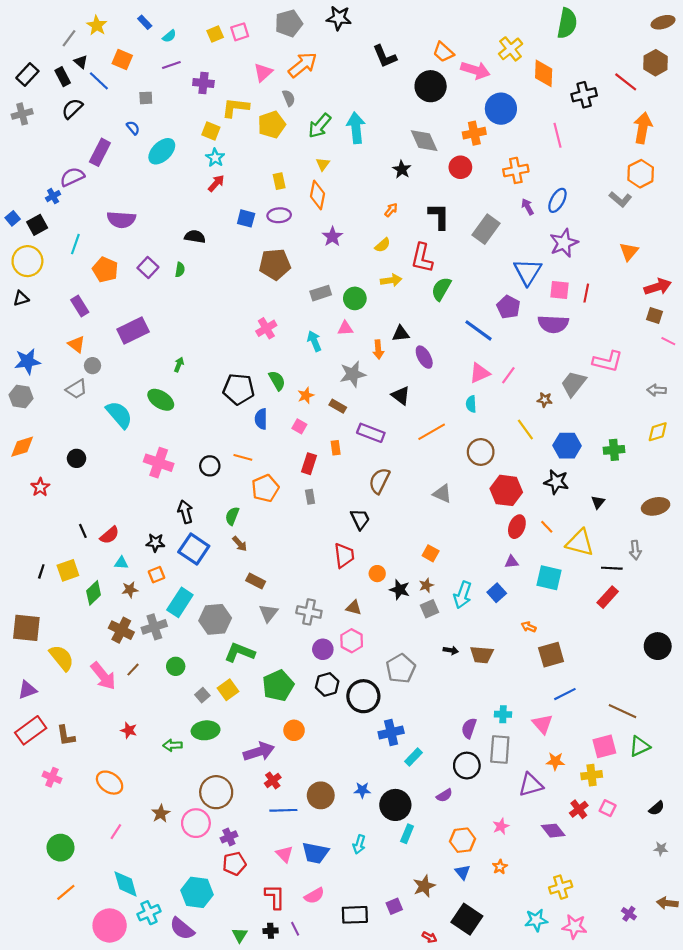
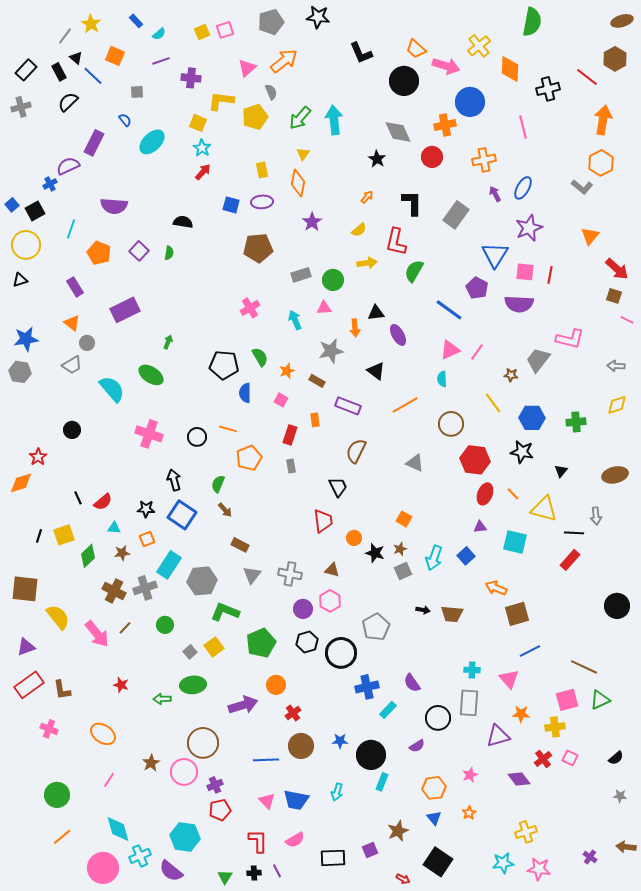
red arrow: (658, 287) -> (617, 269), turned 60
orange diamond: (22, 447) -> (21, 483), moved
orange arrow: (529, 627) -> (496, 588), size x1.5
purple semicircle: (469, 728) -> (412, 683), moved, turned -54
red cross: (273, 780) -> (293, 713), moved

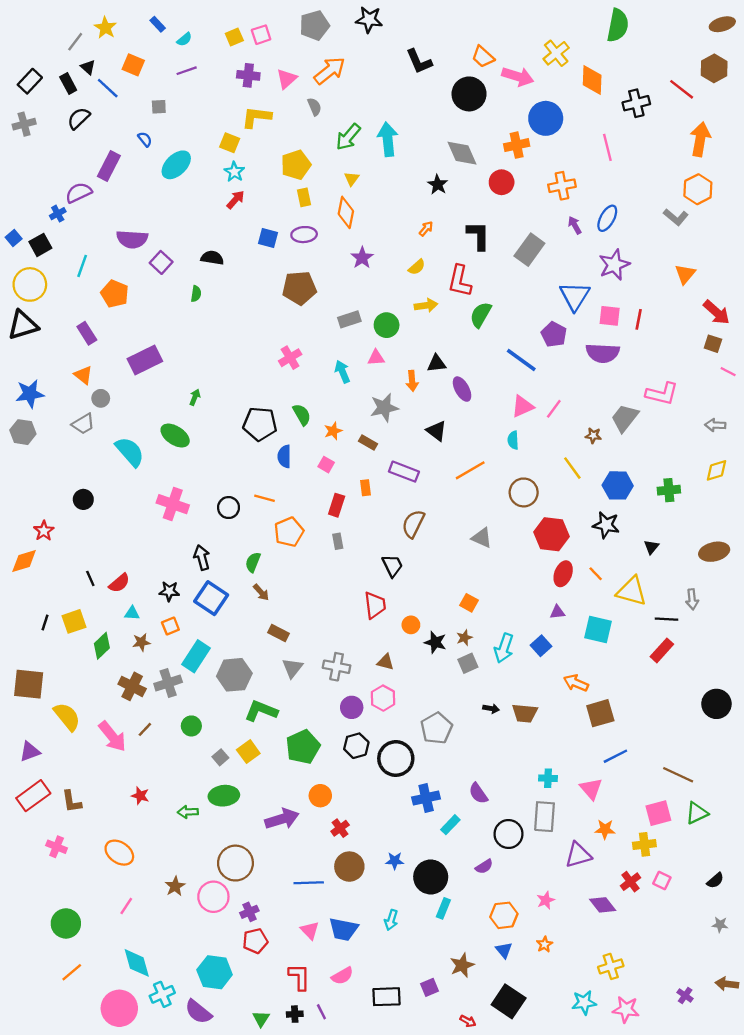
purple cross: (191, 78) -> (248, 75), moved
yellow pentagon: (255, 117) -> (296, 165), moved
purple square: (139, 251) -> (161, 262), moved
black triangle: (20, 280) -> (23, 325), size x1.8

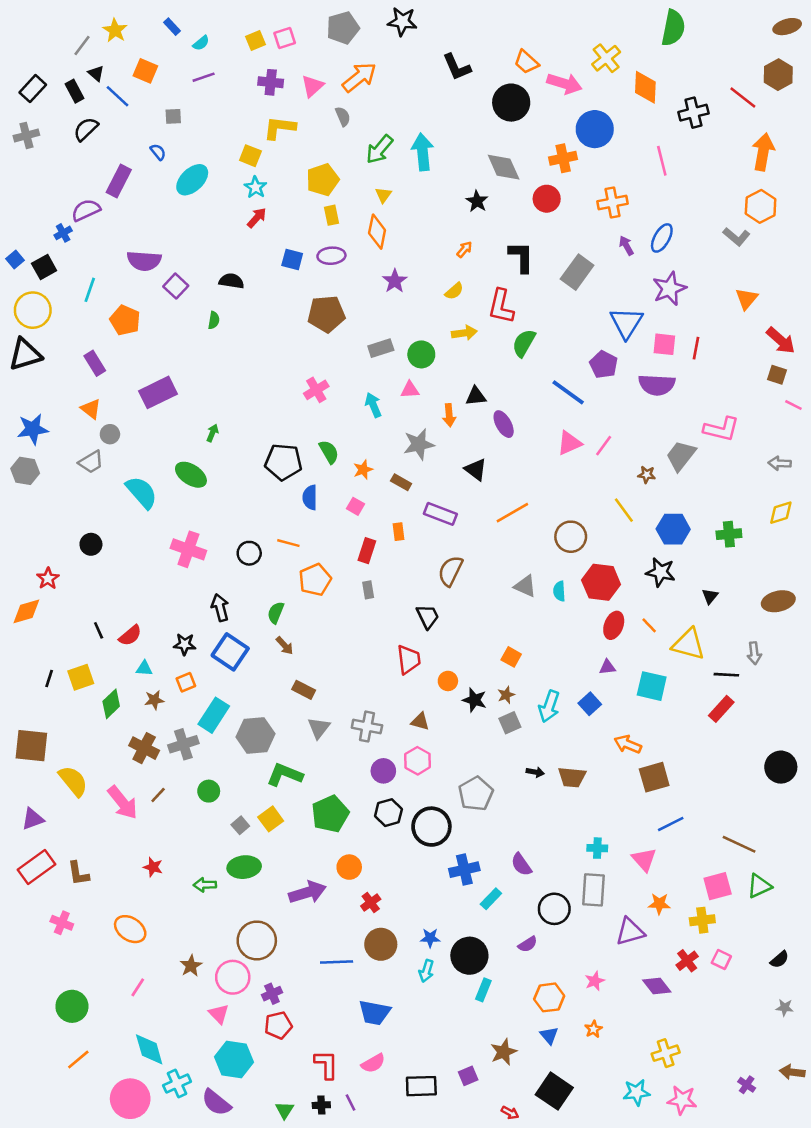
cyan semicircle: (513, 440) -> (559, 591), moved
cyan arrow: (391, 920) -> (426, 971), moved
pink triangle: (310, 930) -> (219, 1014), moved

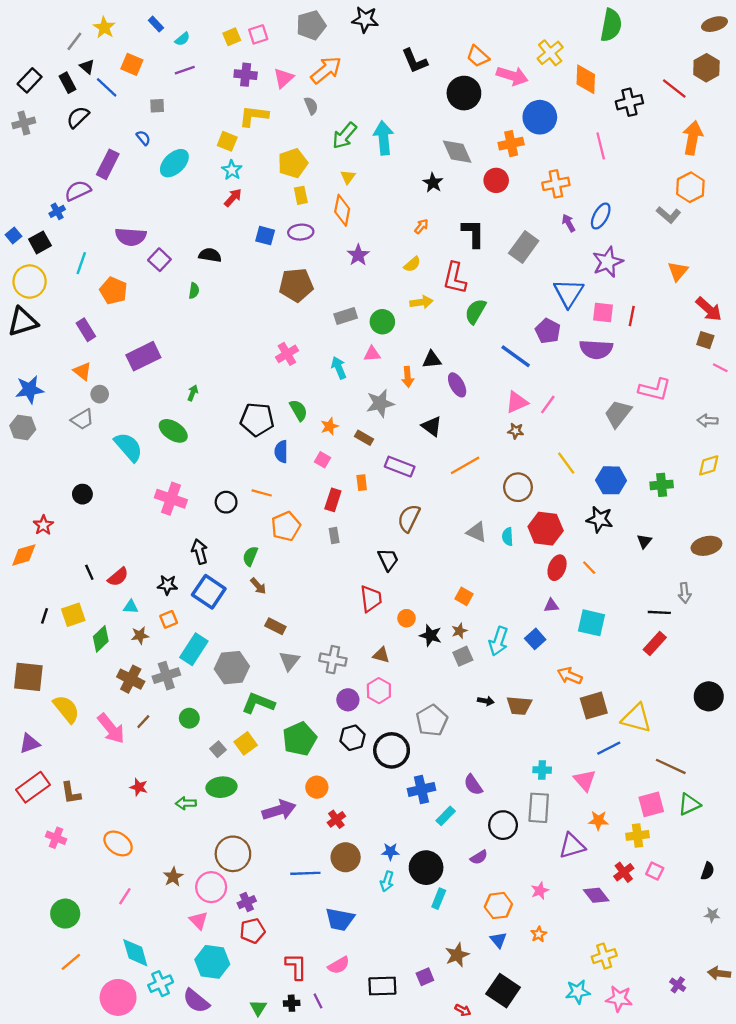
brown star: (647, 475) -> (516, 431), moved
yellow triangle: (688, 644) -> (636, 718), moved
black semicircle: (780, 959) -> (708, 871), turned -30

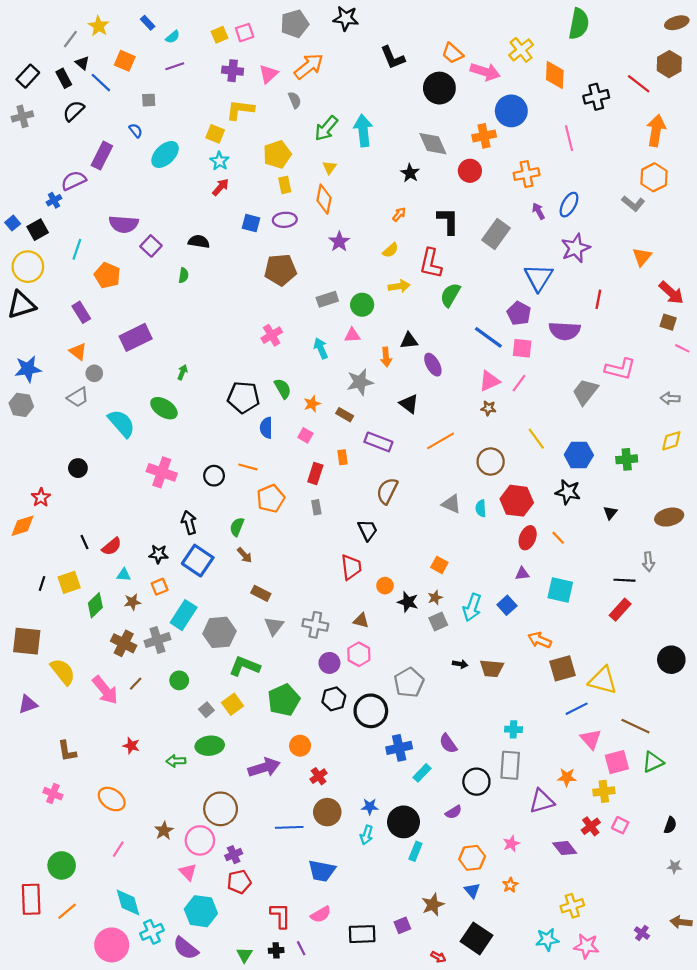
pink square: (603, 313) -> (522, 348), moved
pink triangle: (585, 780) -> (591, 739), moved
red rectangle: (33, 787) -> (31, 899), moved, turned -56

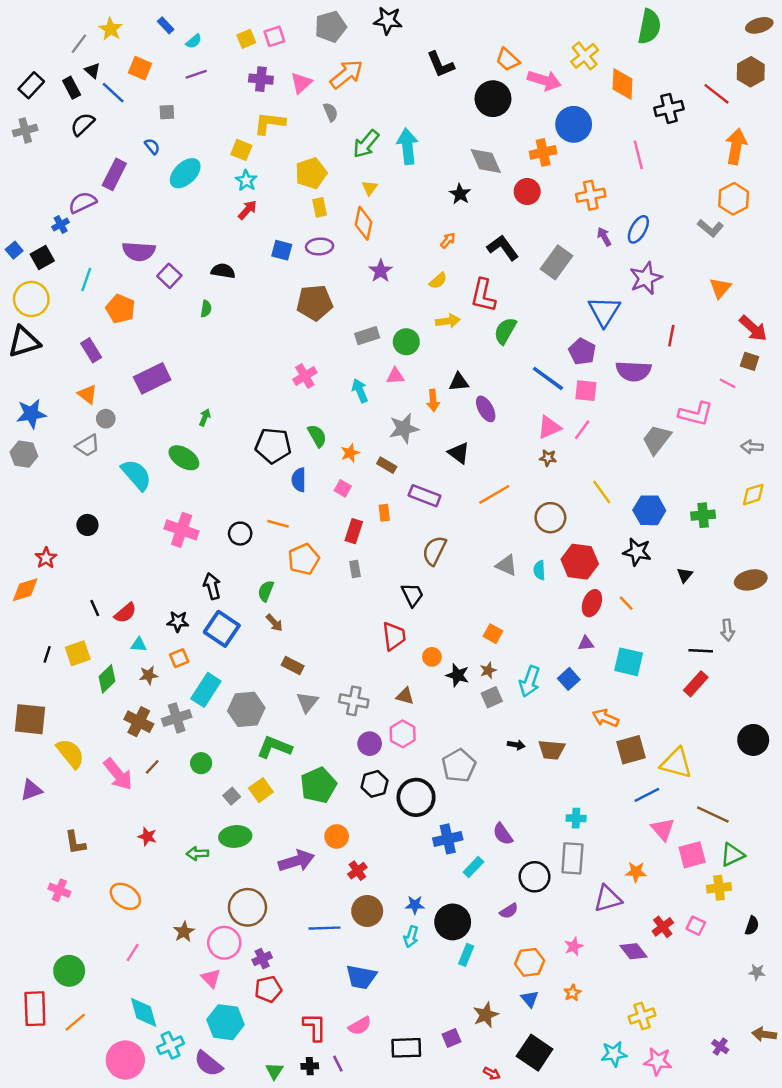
black L-shape: (448, 221) -> (503, 248), turned -36
pink line: (682, 348) -> (728, 383), moved
yellow cross: (604, 791) -> (719, 888), moved

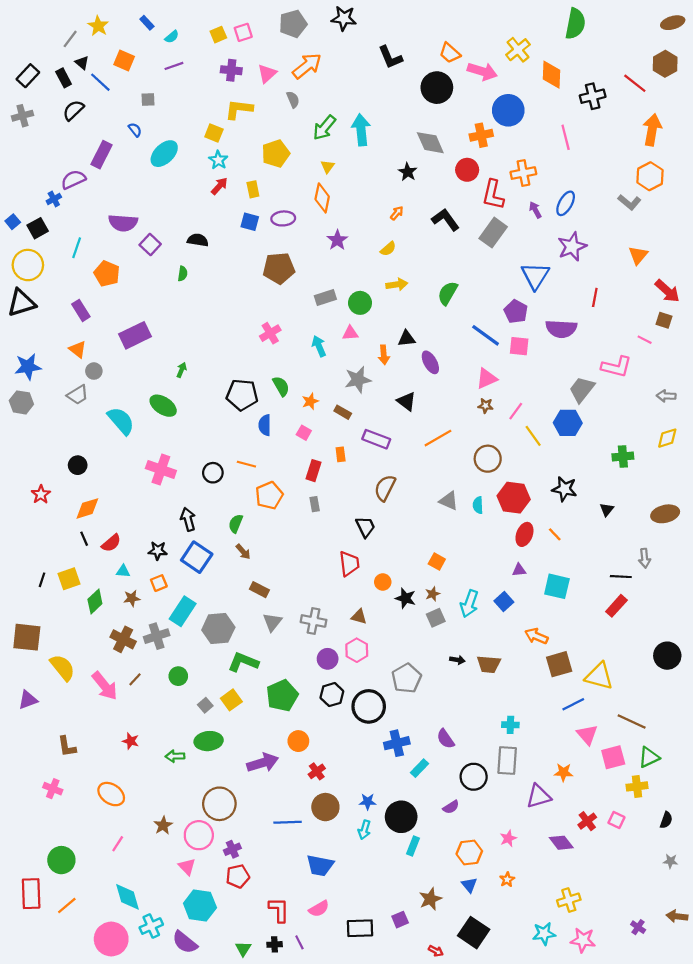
yellow rectangle: (320, 207) -> (253, 189), moved
red L-shape: (483, 295) -> (493, 195), moved
pink line: (582, 430) -> (516, 411), moved
blue hexagon: (649, 510) -> (568, 423), moved
orange diamond: (25, 590) -> (87, 508), moved

